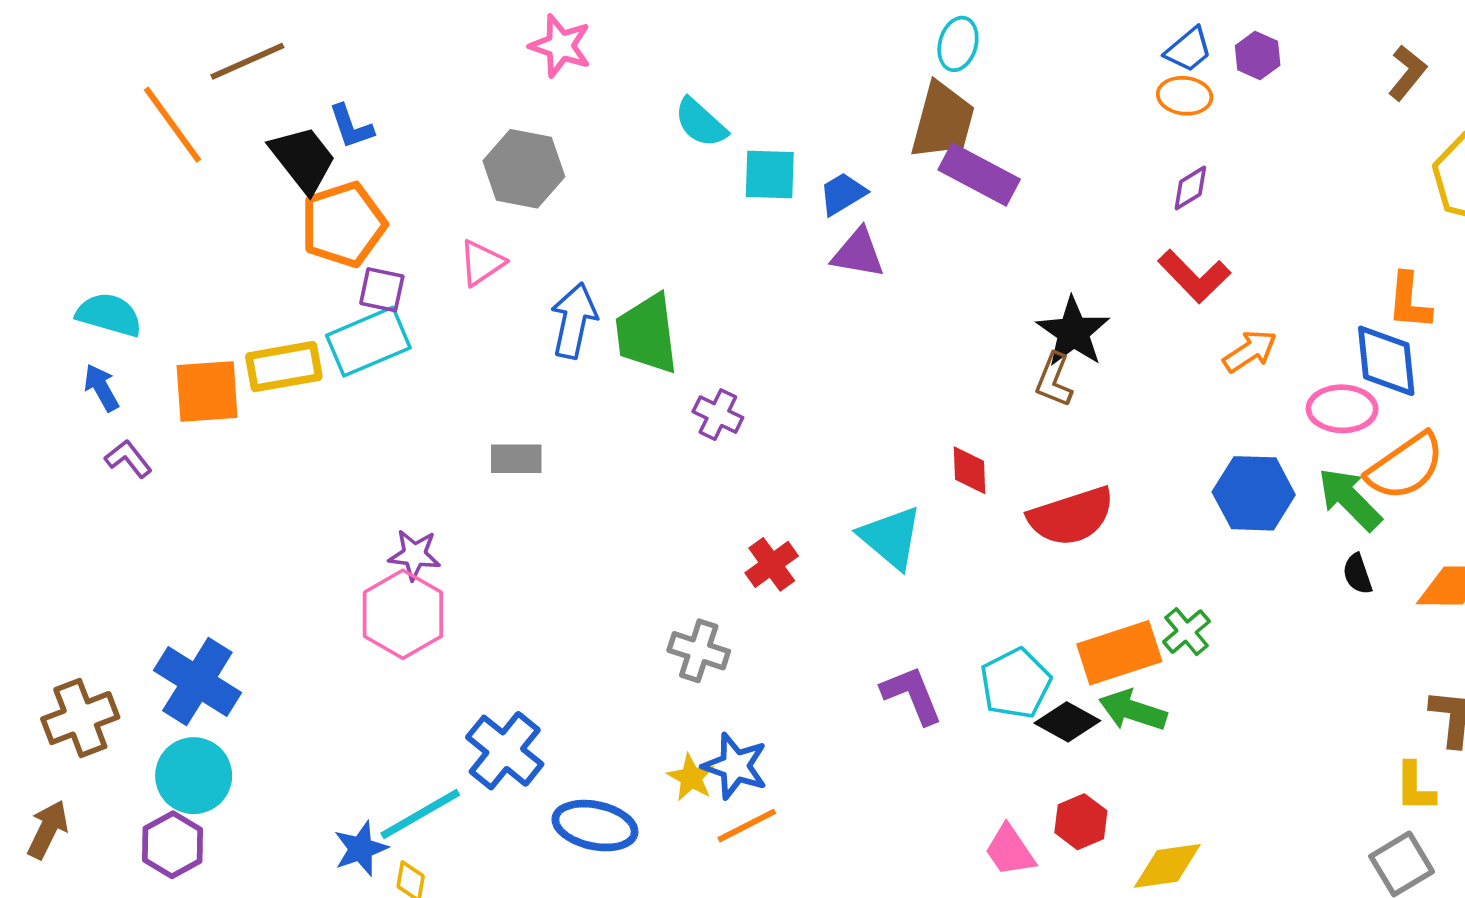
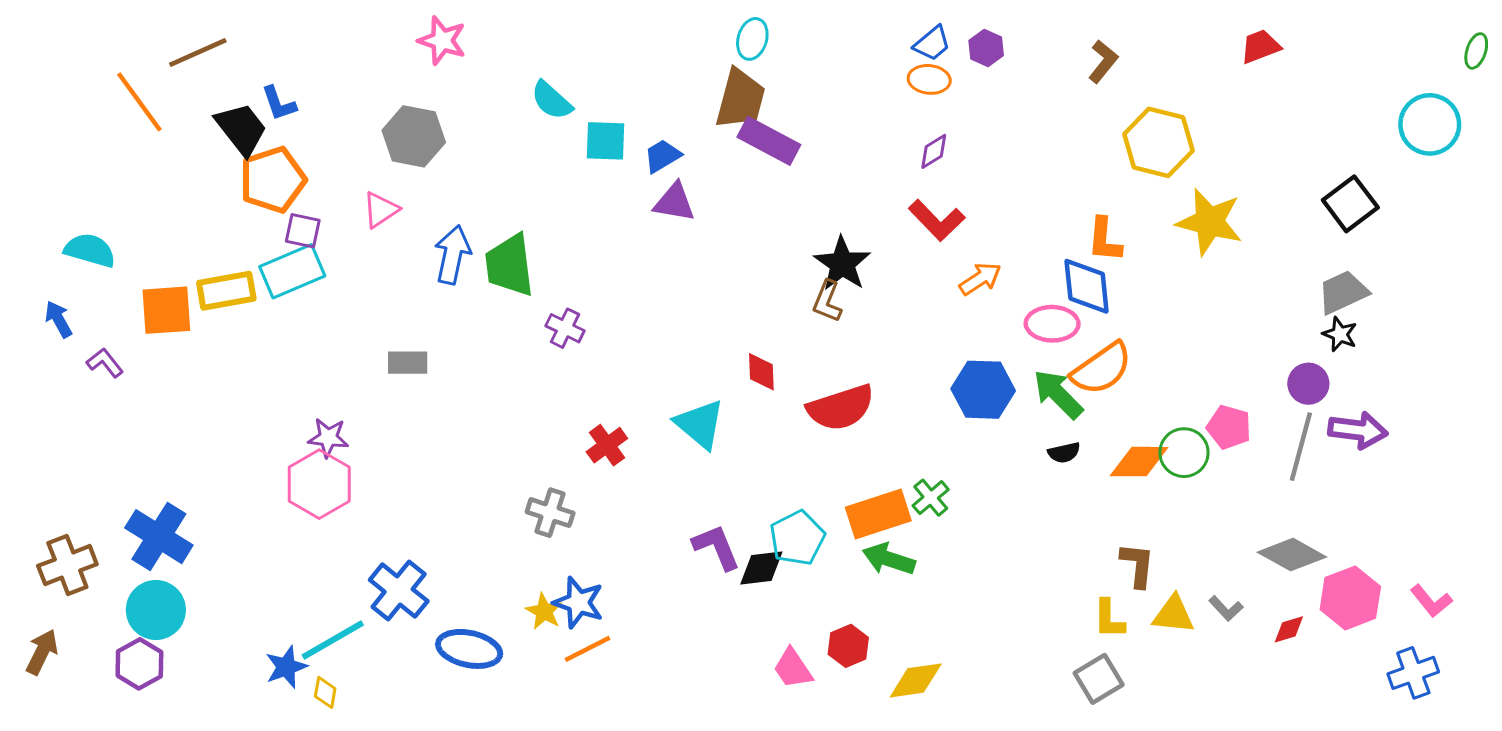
blue arrow: (101, 388) -> (58, 319), moved
black semicircle: (1357, 574) -> (1064, 453), turned -84
black diamond: (1067, 722) -> (761, 568), moved, turned -36

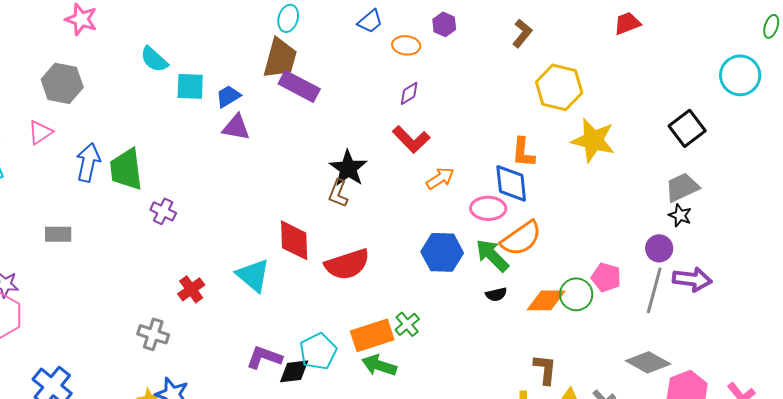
blue trapezoid: (932, 43) -> (370, 21), moved
red diamond: (761, 372) -> (294, 240), size x1.6
purple L-shape: (716, 547) -> (264, 357), turned -48

